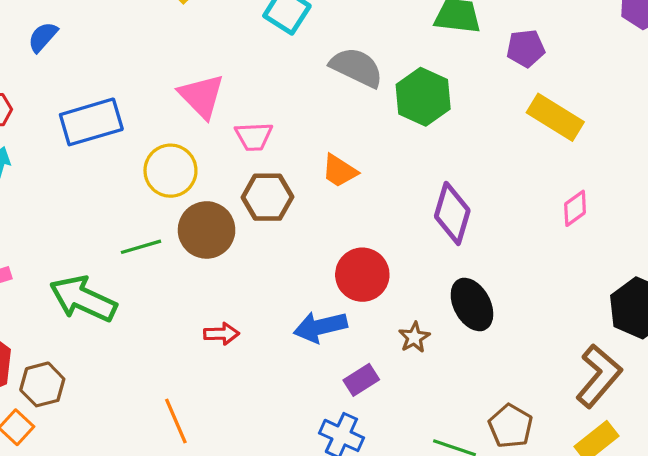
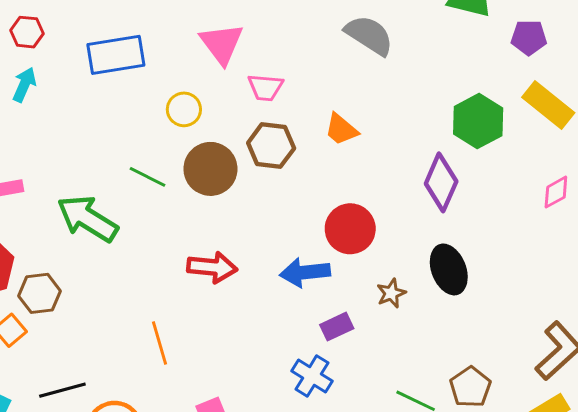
green hexagon: (423, 97) -> (478, 121), moved
yellow circle: (170, 171) -> (184, 109), size x0.7
green line: (141, 247) -> (148, 177), turned 36
red arrow: (221, 334) -> (212, 267), size x1.5

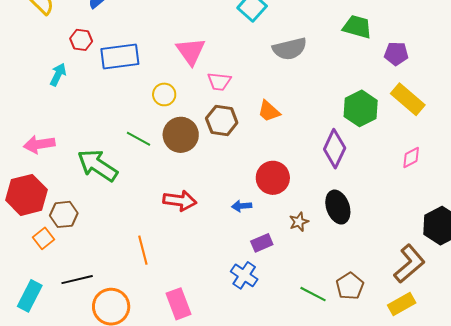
red hexagon: (27, 32) -> (81, 40), moved
gray semicircle: (369, 35) -> (290, 49), turned 132
blue arrow: (305, 272) -> (242, 206), size x0.6

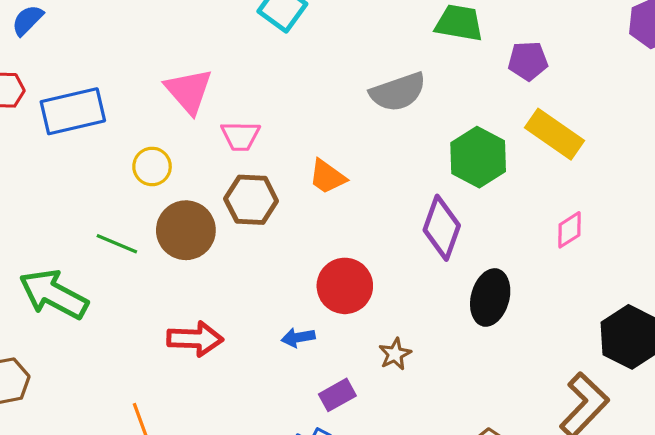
gray semicircle: (290, 49) -> (398, 92), moved
black ellipse: (338, 207) -> (490, 297), moved, turned 40

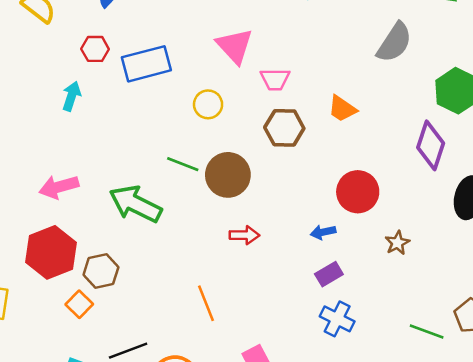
gray semicircle: (398, 92) -> (394, 42), turned -36
brown circle: (186, 230) -> (228, 175), moved
red arrow: (195, 339) -> (244, 235), size x0.7
purple rectangle: (337, 395) -> (329, 274), moved

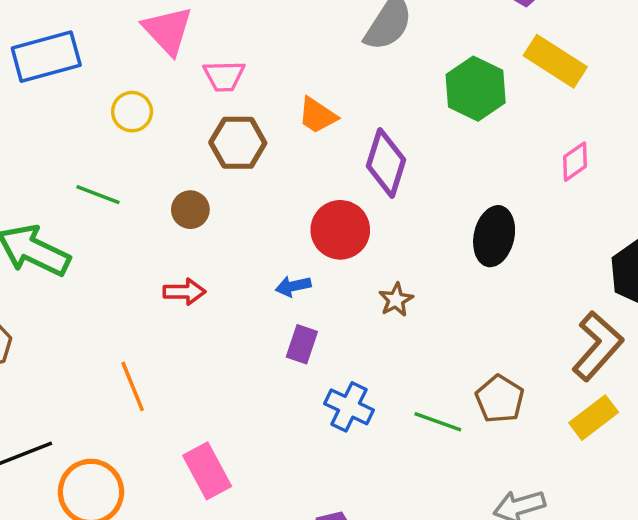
purple diamond: (431, 145) -> (386, 163), moved
brown circle: (228, 175) -> (190, 210), moved, size x0.6
purple rectangle: (329, 274) -> (302, 344), turned -40
blue cross: (337, 319) -> (349, 407), moved

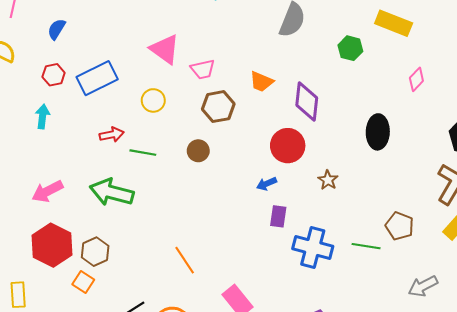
green hexagon: (476, 89) -> (350, 48), size x0.7
red arrow: (184, 292) -> (112, 135), moved
blue cross: (349, 407) -> (313, 248), size x1.4

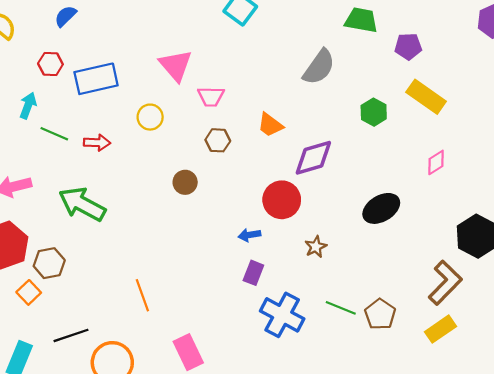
purple diamond: (307, 102) -> (313, 158), turned 54
brown hexagon: (218, 107) -> (218, 140), size x0.7
black ellipse: (378, 132) -> (381, 208), turned 44
green line: (143, 153) -> (54, 134), moved
green line: (366, 246) -> (341, 308), moved

